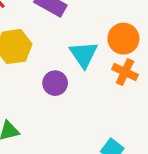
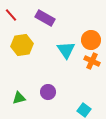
purple circle: (55, 83) -> (48, 92), moved

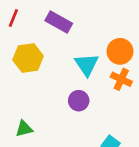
red line: (11, 15) -> (13, 18), turned 64
purple circle: (48, 92) -> (79, 101), moved

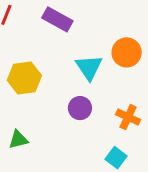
yellow hexagon: (28, 58) -> (24, 78), moved
orange cross: (121, 79) -> (128, 117), moved

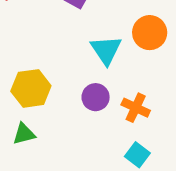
yellow hexagon: (24, 78) -> (31, 88), moved
orange cross: (128, 117) -> (136, 108), moved

